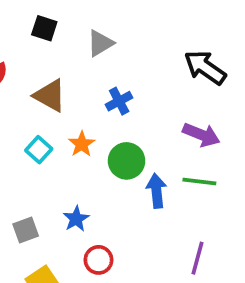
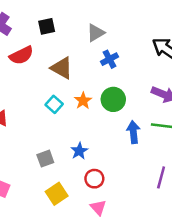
black square: (44, 28) -> (47, 26), moved, turned -30
blue cross: (119, 101) -> (109, 59), moved
green circle: (127, 161) -> (113, 99), moved

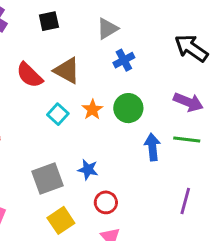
red semicircle: (21, 55) -> (29, 75), moved, turned 70
blue star: (79, 151) -> (88, 169), turned -30
gray square: (45, 159) -> (47, 178), size x1.5

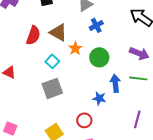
red semicircle: (29, 75) -> (33, 35), turned -114
orange star: (92, 110) -> (75, 48), moved
blue star: (88, 169) -> (99, 98), moved
gray square: (47, 178) -> (52, 88), moved

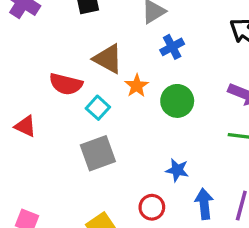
red semicircle: (33, 35) -> (66, 84), moved, turned 84
blue arrow: (115, 83) -> (204, 204), moved

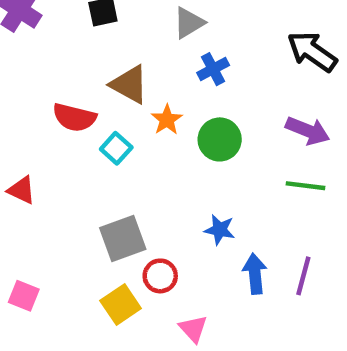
red triangle: (25, 126) -> (22, 190), moved
gray square: (98, 153) -> (123, 239), moved
red circle: (152, 207) -> (160, 276), moved

